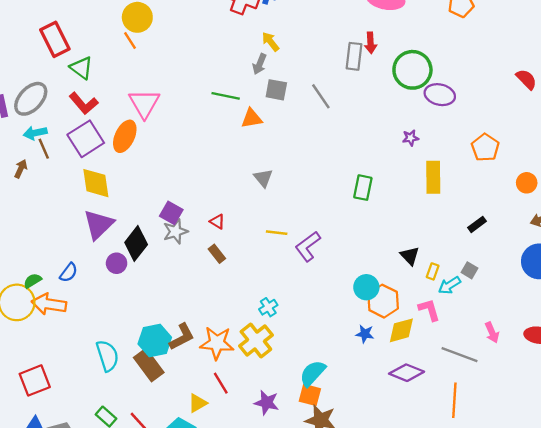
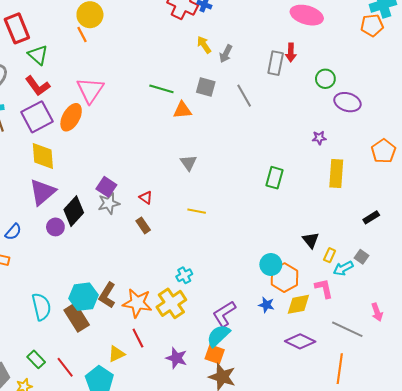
gray arrow: (260, 64) -> (226, 54), moved
green circle: (412, 70) -> (325, 79), size x0.6
purple L-shape: (308, 246) -> (224, 314), moved
brown L-shape: (182, 337) -> (107, 295), turned 145

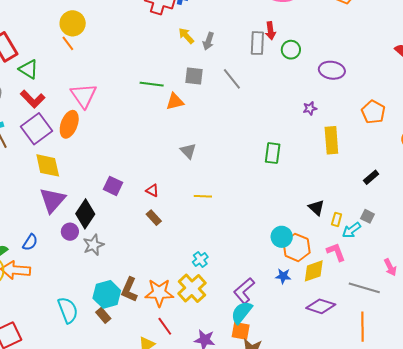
green circle: (325, 79) -> (291, 50), moved
gray star: (109, 203) -> (93, 245), moved
brown rectangle: (77, 317) -> (103, 315), size x0.6

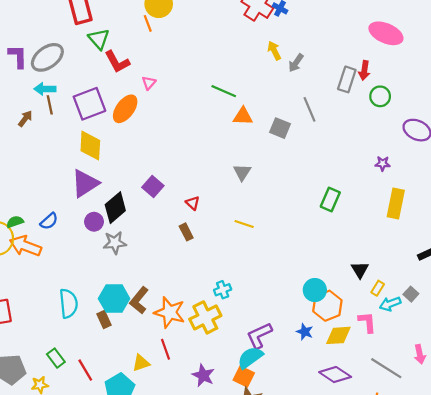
gray square: (194, 76) -> (280, 128), moved
pink triangle: (84, 96) -> (149, 83), size x0.5
red L-shape: (33, 99) -> (117, 62), moved

